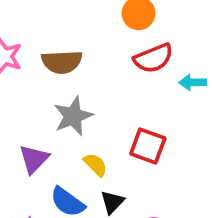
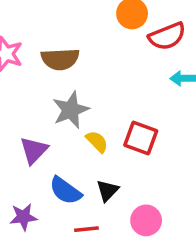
red semicircle: (153, 58) -> (167, 36), moved
yellow semicircle: (96, 165) -> (97, 142), moved

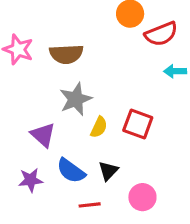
yellow semicircle: (97, 142) -> (99, 127), turned 70
purple triangle: (34, 150) -> (43, 135), turned -32
purple star: (23, 217) -> (31, 180), moved

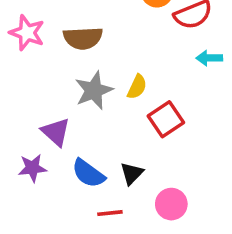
red square: (138, 124) -> (166, 119), turned 36
yellow semicircle: (99, 127) -> (137, 87), moved
purple star: (31, 180) -> (32, 168), moved

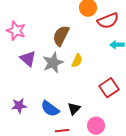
brown semicircle: (83, 38) -> (61, 36), moved, turned 120
red square: (166, 119) -> (109, 88), moved
purple triangle: (56, 132) -> (28, 59), moved

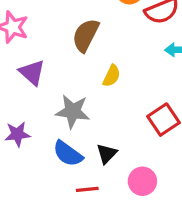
gray star: (53, 63) -> (73, 111), moved, turned 30
purple star: (19, 106) -> (17, 134), moved

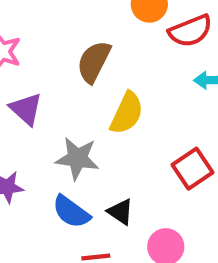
yellow semicircle: (112, 76) -> (127, 113), size x1.5
black triangle: (107, 154) -> (121, 212), turned -40

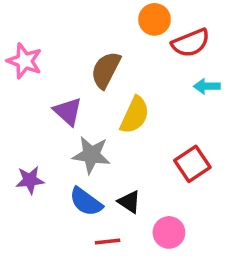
purple triangle: (26, 109) -> (68, 111), moved

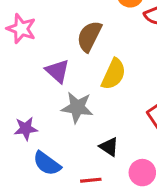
blue semicircle: (86, 202) -> (47, 163), moved

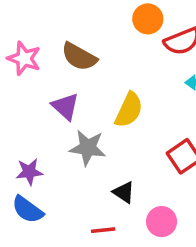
brown semicircle: (89, 36) -> (79, 57), moved, turned -88
blue semicircle: (47, 163) -> (28, 210), moved

